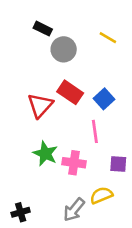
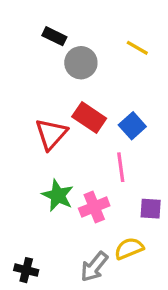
pink cross: (74, 163) -> (94, 207), turned -30
black cross: (21, 212) -> (26, 270), turned 30

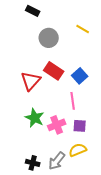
black rectangle: (54, 36) -> (33, 11), moved
purple square: (151, 209) -> (80, 126), moved
black cross: (26, 270) -> (33, 163), moved

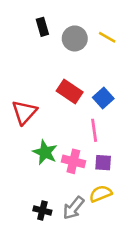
black rectangle: (33, 11) -> (42, 27), moved, turned 48
gray circle: (49, 38) -> (75, 38), moved
red triangle: (31, 81) -> (24, 112), moved
pink cross: (57, 125) -> (73, 161), turned 36

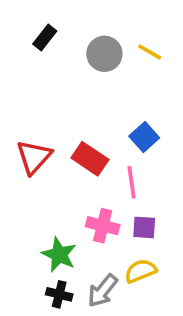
black rectangle: (42, 27) -> (45, 38), moved, turned 54
red rectangle: (70, 92) -> (90, 159), moved
green star: (45, 152) -> (59, 255), moved

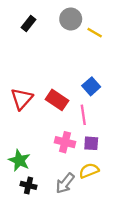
gray circle: (104, 54) -> (71, 19), moved
green star: (59, 255) -> (19, 160), moved
black cross: (59, 294) -> (29, 185), moved

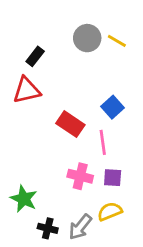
gray circle: (71, 19) -> (87, 38), moved
black rectangle: (29, 24) -> (35, 56), moved
red triangle: (22, 99) -> (27, 90), moved, turned 35
black cross: (29, 185) -> (48, 228), moved

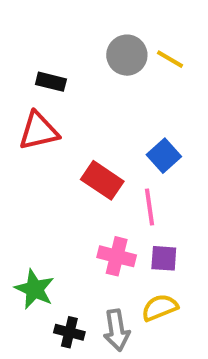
black rectangle: (35, 56) -> (51, 82), turned 66
gray arrow: (80, 227) -> (117, 330), turned -48

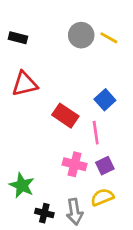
black rectangle: (51, 82) -> (18, 38), moved
purple square: (164, 258) -> (105, 166), turned -30

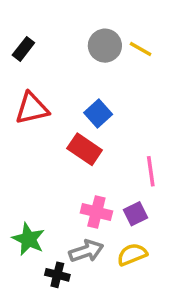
black rectangle: (18, 38) -> (23, 49), turned -66
blue square: (105, 100) -> (98, 114), moved
pink line: (96, 133) -> (151, 171), moved
gray arrow: (75, 212) -> (86, 251), moved, turned -100

